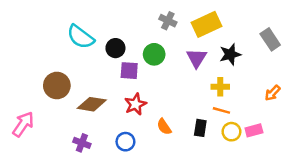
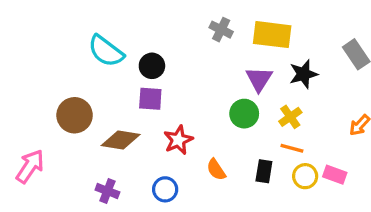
yellow rectangle: (207, 24) -> (272, 35), turned 32
green circle: (154, 54) -> (244, 114), moved
purple square: (129, 71) -> (150, 99), moved
yellow cross: (220, 87) -> (290, 117), turned -35
pink rectangle: (254, 130) -> (335, 175), turned 35

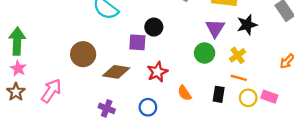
black circle: (152, 66) -> (154, 27), moved

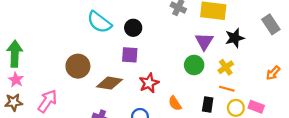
black circle: (154, 27) -> (133, 28), moved
brown star: (16, 92) -> (14, 102), turned 30

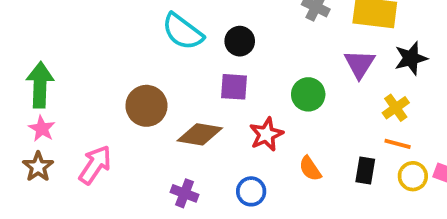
green circle: (194, 65) -> (308, 94), moved
brown star: (14, 102) -> (38, 167), turned -30

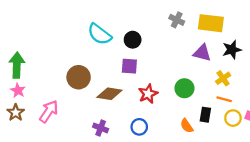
purple triangle: (360, 64) -> (202, 53), turned -48
green circle: (308, 94) -> (184, 88), moved
orange semicircle: (310, 169) -> (187, 126), moved

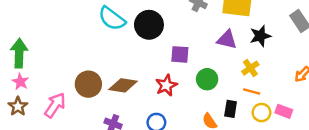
black circle: (133, 40) -> (149, 25), size x1.5
purple square: (129, 66) -> (180, 54), moved
brown circle: (79, 77) -> (88, 84), moved

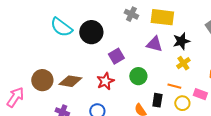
purple square: (180, 54) -> (116, 56), turned -35
yellow cross: (250, 68) -> (183, 63), moved
pink rectangle: (284, 111) -> (200, 94), moved

